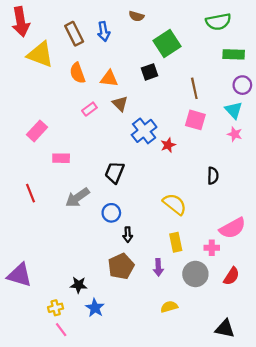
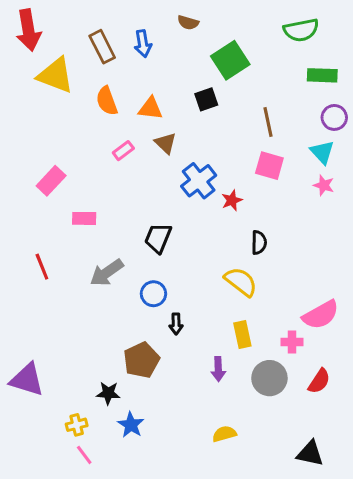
black semicircle: (213, 176) -> (259, 243), moved
brown pentagon: (121, 266) -> (141, 360), moved
yellow semicircle: (169, 307) -> (224, 434), moved

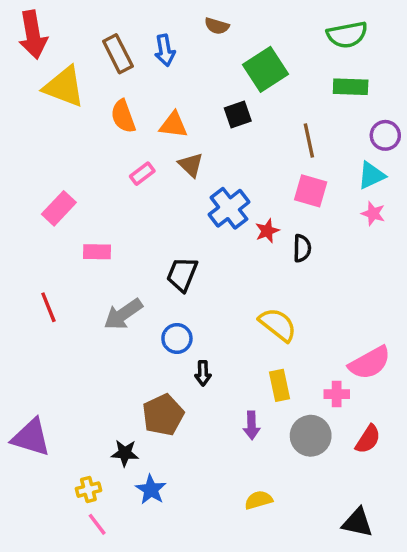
green rectangle: (322, 75) -> (351, 87), moved
cyan triangle: (322, 152) -> (371, 175), turned 48
black semicircle: (259, 243) -> (302, 248), moved

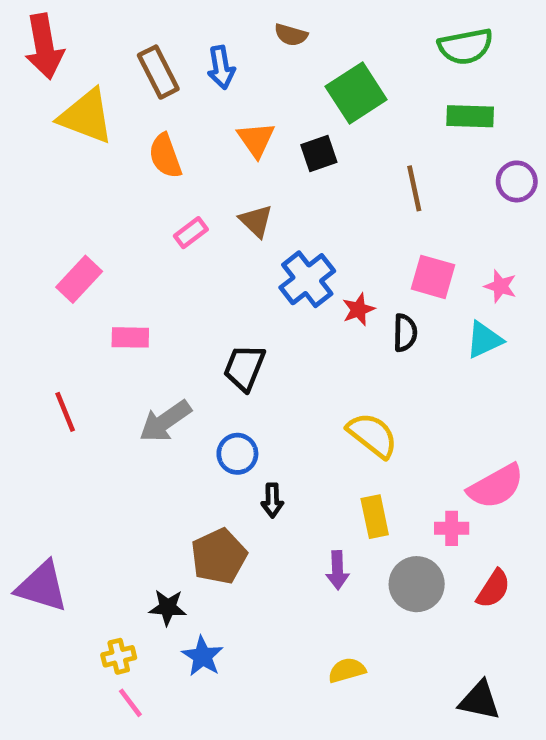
orange triangle: (173, 125) -> (256, 140), moved, turned 48
cyan triangle: (371, 175) -> (484, 340), moved
pink square: (311, 191) -> (433, 277), moved

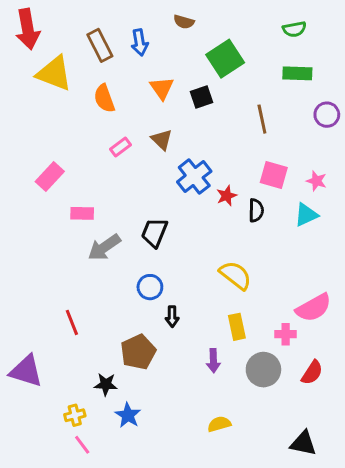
green semicircle: (466, 46) -> (294, 29), size x0.7
red line: (65, 412) -> (72, 322), moved
gray arrow: (165, 421) -> (104, 247), moved

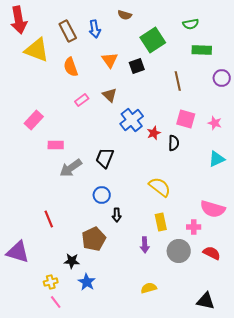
green semicircle: (294, 29) -> (191, 24), moved
cyan triangle: (306, 215) -> (217, 159), moved
pink semicircle: (314, 308) -> (213, 209), turned 45
red semicircle: (312, 373) -> (212, 253), turned -96

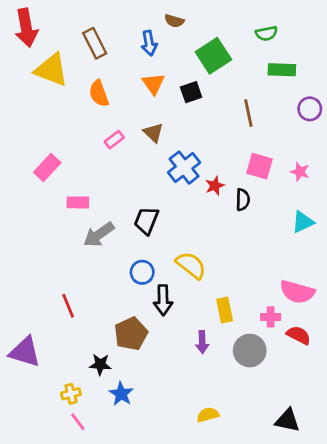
blue arrow: (95, 29) -> (149, 43), moved
yellow semicircle: (160, 187) -> (191, 265), moved
black arrow: (117, 215) -> (163, 300), size x1.5
red semicircle: (212, 253) -> (299, 335), moved
yellow semicircle: (149, 288) -> (208, 415), moved

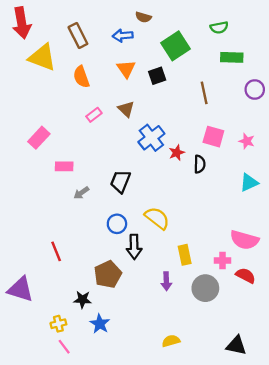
blue arrow: (149, 43) -> (123, 36), turned 96
gray arrow: (99, 235) -> (81, 193), size x0.6

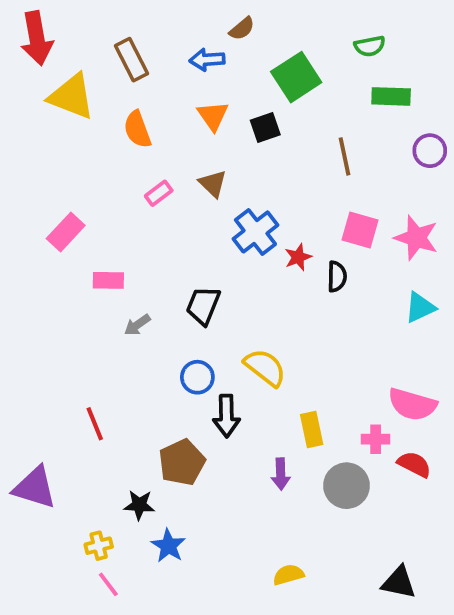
brown semicircle: (143, 17) -> (242, 29), turned -56
pink star: (247, 141) -> (416, 238), size x1.6

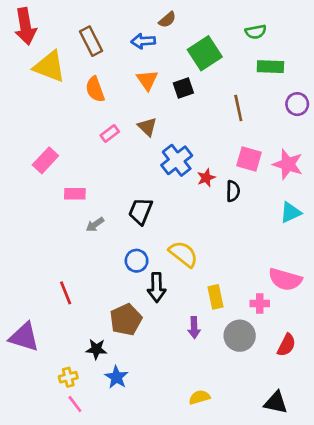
red semicircle: (414, 464) -> (286, 345), moved, turned 90

